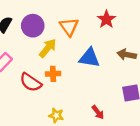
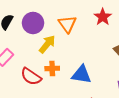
blue triangle: (89, 58) -> (82, 75), moved

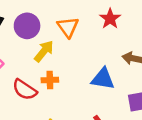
blue triangle: (82, 75) -> (103, 79), moved

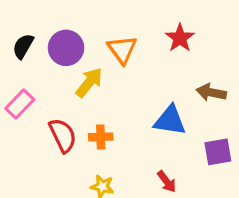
orange cross: (50, 80) -> (101, 137), moved
red semicircle: (25, 90) -> (63, 135), turned -150

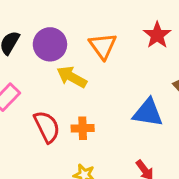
yellow arrow: (89, 82) -> (72, 77), turned -100

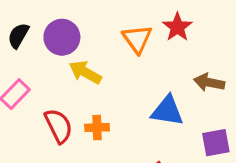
orange triangle: (103, 46) -> (137, 39), moved

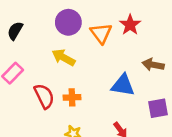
purple circle: (62, 37) -> (68, 22), moved

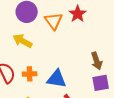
brown arrow: (153, 65) -> (97, 61), moved, turned -120
blue triangle: (123, 85) -> (57, 79), moved

